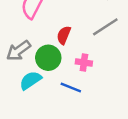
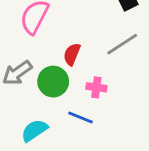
cyan semicircle: (30, 80) -> (34, 130), moved

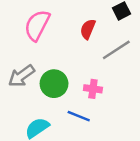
red semicircle: (72, 54) -> (88, 29), moved

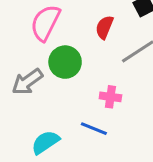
green circle: (54, 84) -> (65, 62), moved

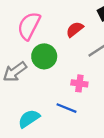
red semicircle: (104, 27) -> (75, 29), turned 30

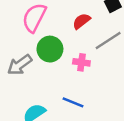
pink cross: (79, 83) -> (81, 62), moved

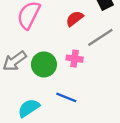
green circle: (50, 49) -> (44, 64), moved

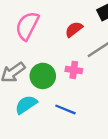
cyan semicircle: (29, 108) -> (26, 105), moved

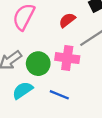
pink cross: (74, 70) -> (67, 58), size x1.5

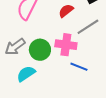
blue line: (59, 95) -> (79, 67), moved

